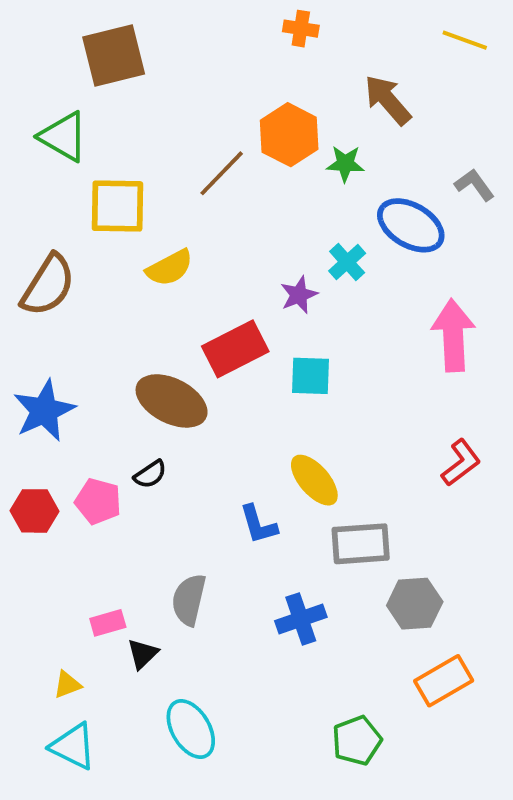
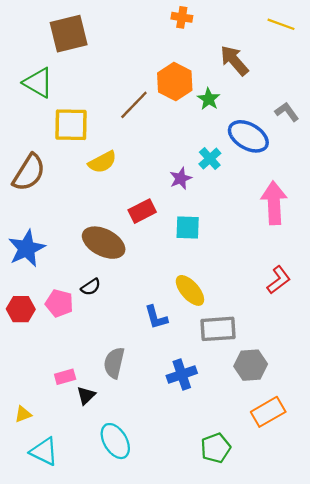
green star: (345, 164) -> (209, 99), turned 30
red rectangle: (235, 349) -> (142, 211), size x0.7
yellow triangle: (67, 685) -> (23, 414), moved

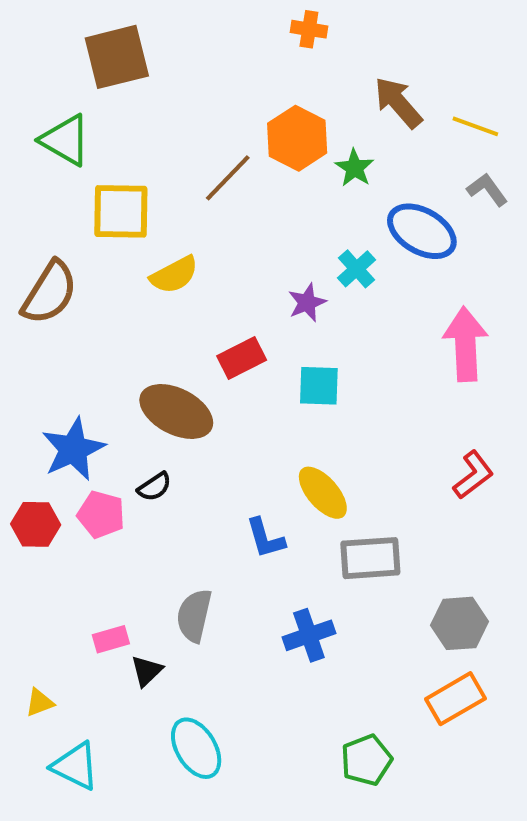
yellow line: (281, 24) -> (475, 126), moved
blue star: (27, 248) -> (73, 449), moved
gray hexagon: (251, 365) -> (460, 623), moved

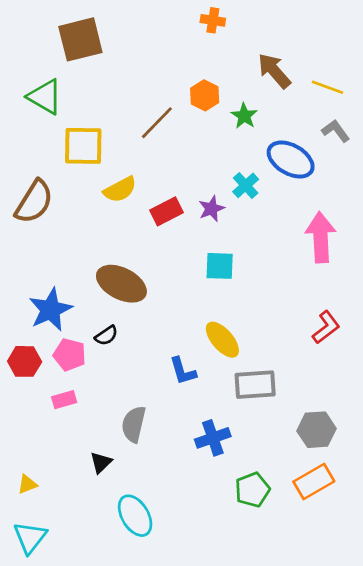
orange hexagon: (297, 138) -> (205, 95), size x0.7
red rectangle: (242, 358) -> (166, 211), moved
pink rectangle: (111, 639) -> (64, 400), moved
green pentagon: (366, 760) -> (252, 490), moved
cyan triangle: (75, 766) -> (30, 537), moved, turned 42

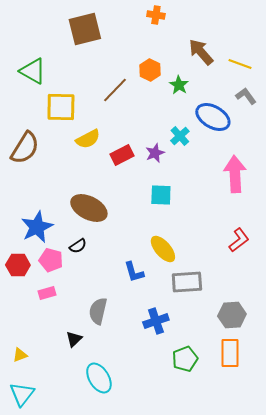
brown square: (80, 39) -> (85, 29), moved
orange rectangle: (314, 482) -> (230, 353), turned -60

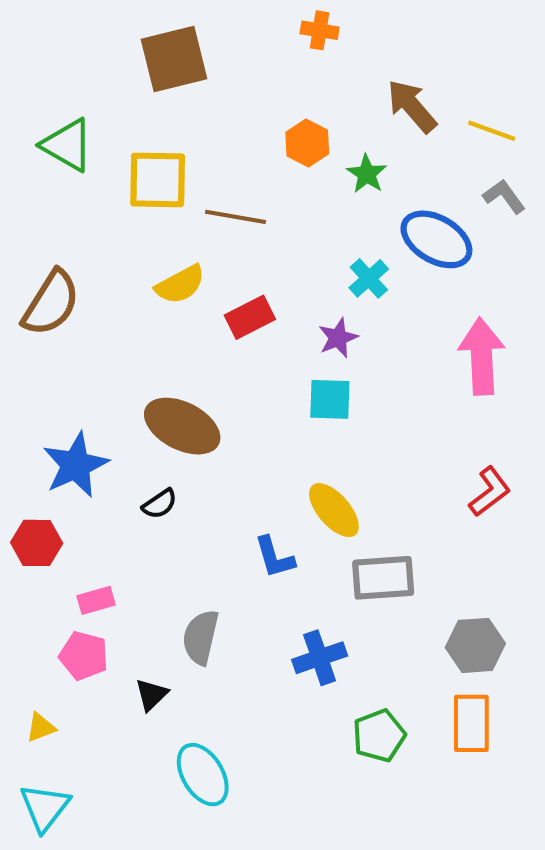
brown line: (115, 90) -> (236, 217), moved, turned 56
yellow square: (61, 107) -> (158, 180), moved
purple star: (155, 153) -> (338, 338), moved
pink pentagon: (51, 260) -> (84, 656), moved

